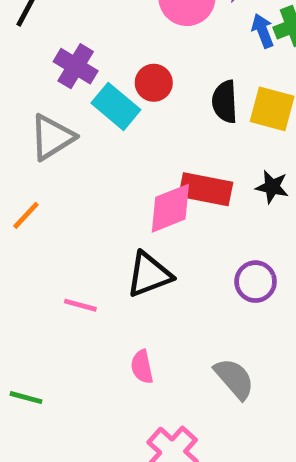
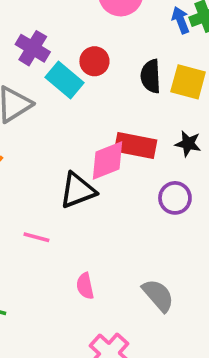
black triangle: (149, 274) -> (78, 190), moved
purple circle: (256, 282) -> (175, 198), moved

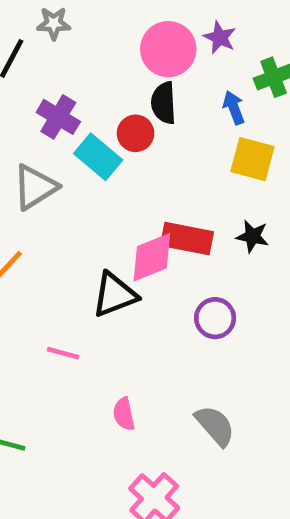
blue arrow: (181, 20) -> (234, 108), moved
black semicircle: (151, 76) -> (164, 103), moved
purple circle: (175, 198) -> (215, 318), moved

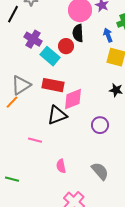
gray triangle: (35, 187) -> (21, 85), moved
red rectangle: (187, 239) -> (53, 85), moved

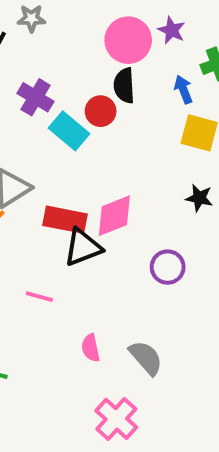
red rectangle: (53, 85) -> (65, 220), moved
gray semicircle: (100, 171) -> (146, 358), moved

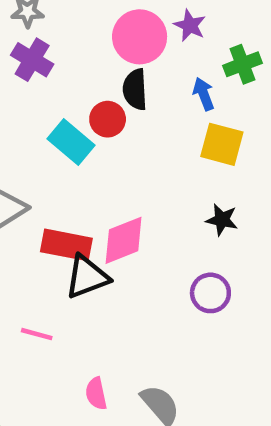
purple cross: (35, 97) -> (32, 60), moved
purple circle: (168, 267) -> (210, 293), moved

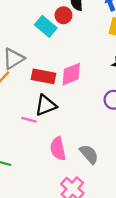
black triangle: (87, 277) -> (46, 105), moved
pink semicircle: (96, 394) -> (58, 149), size x1.5

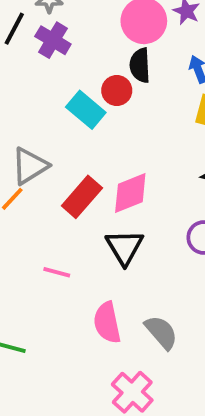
red rectangle: (43, 76) -> (82, 197), turned -60
black triangle: (46, 105) -> (124, 247), moved, turned -40

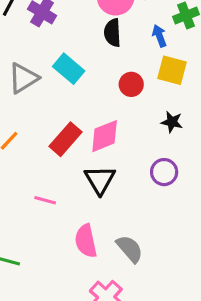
red circle: (117, 90) -> (131, 84), moved
gray triangle: (30, 166) -> (23, 78), moved

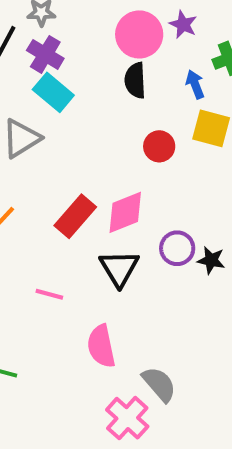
cyan rectangle: (69, 69) -> (53, 92), moved
black star: (172, 122) -> (211, 260), moved
purple circle: (164, 172) -> (177, 248), moved
gray semicircle: (130, 249) -> (159, 384), moved

